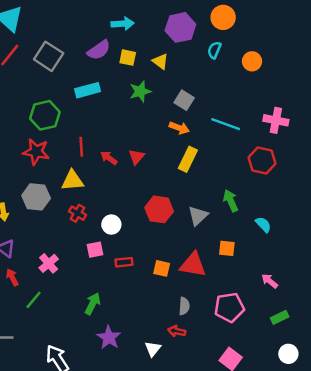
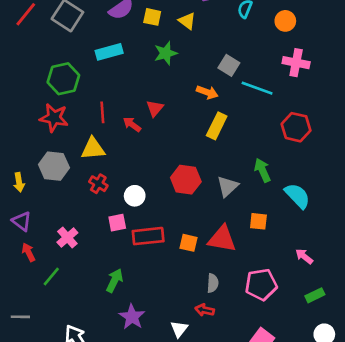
gray square: (184, 100) -> (229, 65), moved
pink cross: (276, 120) -> (296, 63), moved
red triangle: (136, 157) -> (155, 108), moved
cyan semicircle: (263, 225) -> (297, 196), size x1.5
red rectangle: (124, 262) -> (148, 236), size x1.6

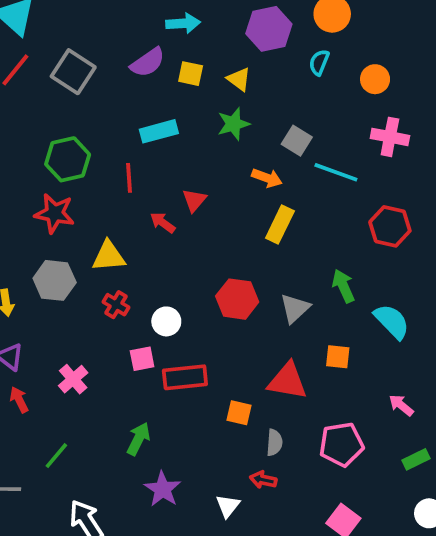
cyan rectangle: (109, 52) -> (159, 131), moved
green star: (166, 53) -> (233, 124), moved
red line: (102, 112) -> (129, 178), moved
orange square: (188, 243) -> (239, 413), moved
green line: (51, 276) -> (56, 456), moved

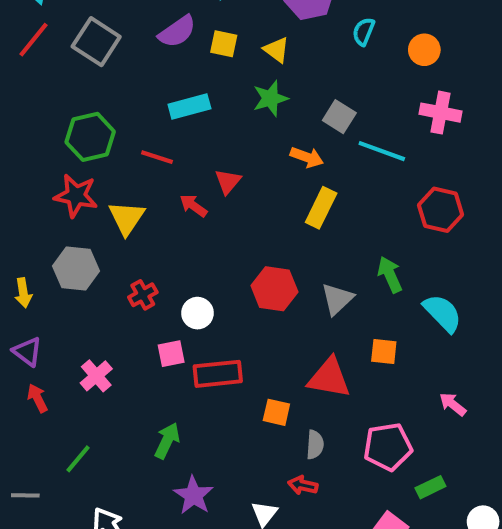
red line: (129, 178) -> (157, 157), turned -68
yellow triangle: (109, 256) -> (127, 218), moved, turned -51
red cross: (116, 305) -> (143, 295), turned 30
green rectangle: (416, 459) -> (430, 487), moved

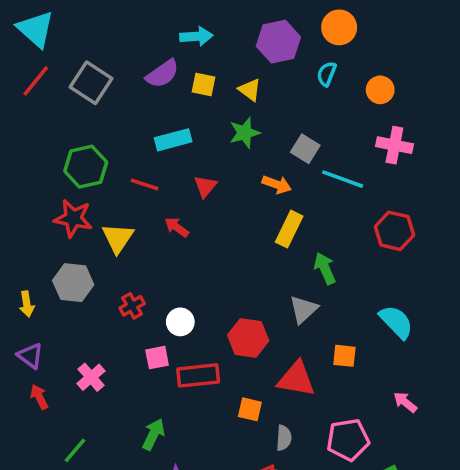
red triangle: (228, 181) -> (205, 186), moved
green arrow: (390, 275) -> (325, 268), moved
red hexagon: (274, 289) -> (248, 338), moved

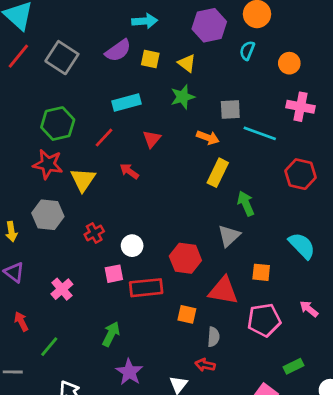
gray square: (305, 149) -> (230, 109), turned -35
red line: (145, 184) -> (104, 138), turned -65
red arrow: (39, 397) -> (21, 321), moved
pink pentagon: (348, 440) -> (264, 320), moved

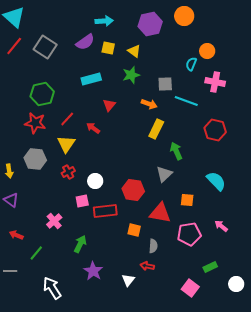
cyan semicircle: (247, 51) -> (191, 64), moved
red line: (104, 138) -> (67, 119), moved
yellow triangle: (83, 180) -> (66, 144), moved
pink cross: (62, 289) -> (54, 221), moved
red arrow: (21, 321) -> (16, 235), turned -40

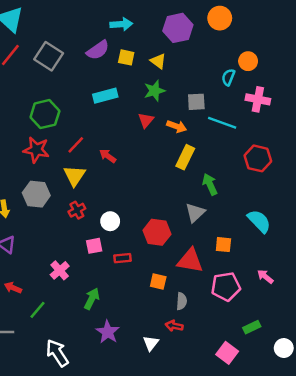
red triangle: (109, 105) -> (146, 120), moved
red rectangle: (105, 211) -> (122, 258), size x0.6

